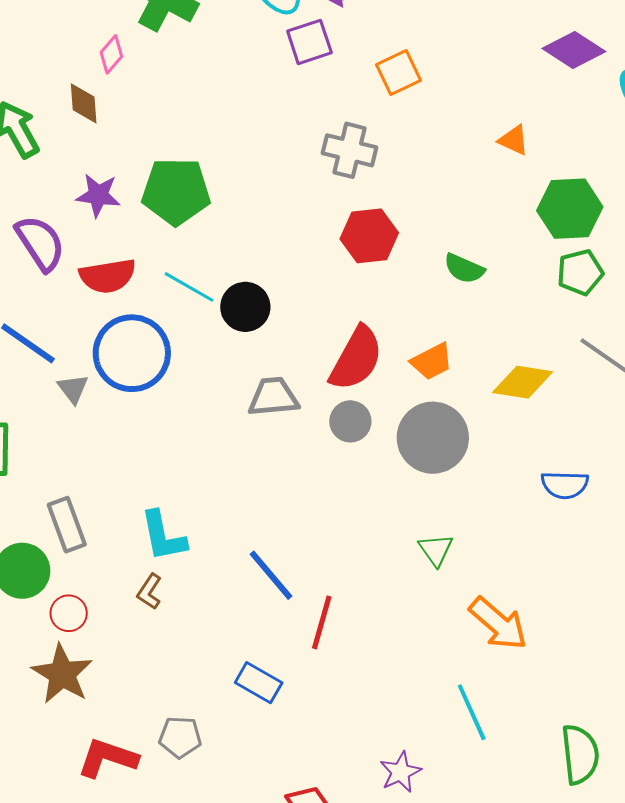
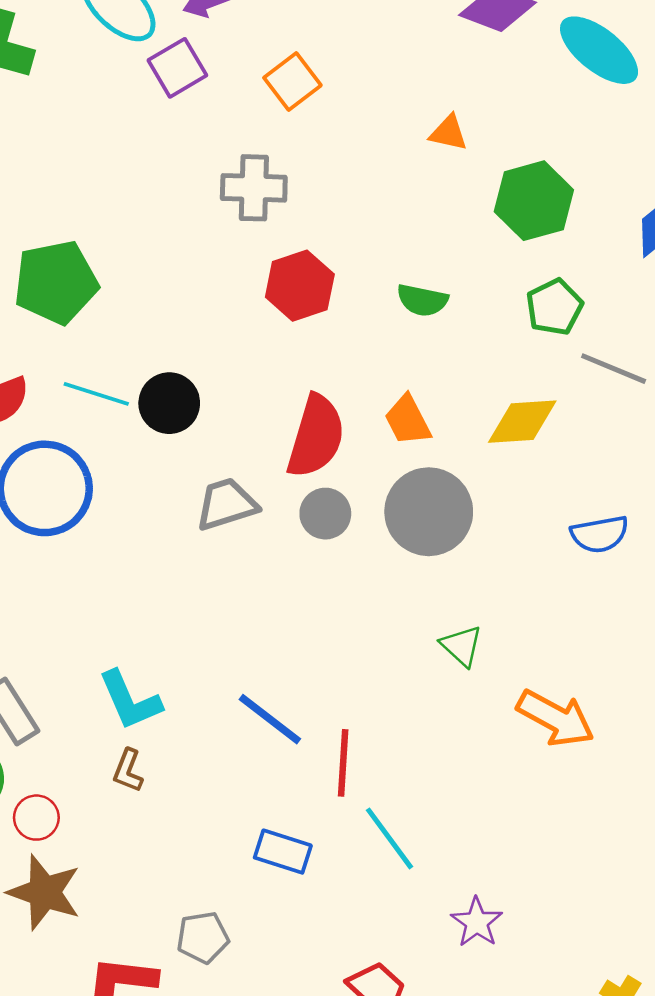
green pentagon: (580, 272) -> (554, 307), moved
orange trapezoid: (432, 361) -> (408, 420), turned 102
cyan line: (472, 712) -> (389, 838), moved

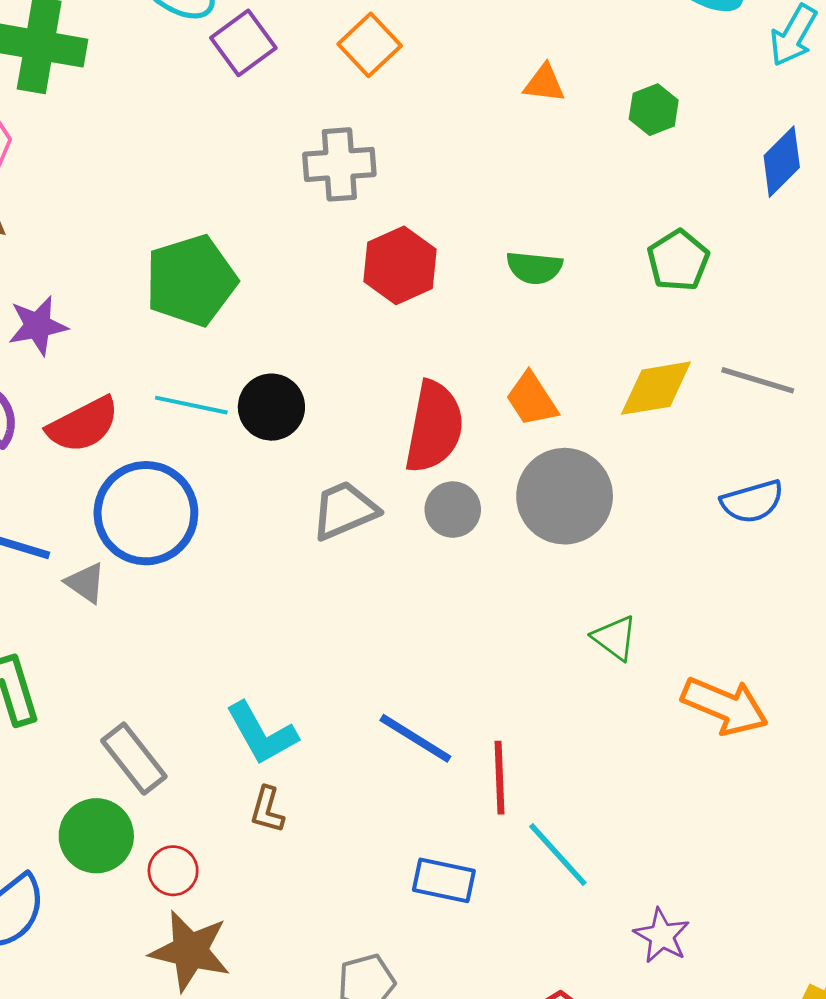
green hexagon: (534, 201) -> (654, 110), moved, size x0.6
green pentagon: (56, 282) -> (191, 281), moved
gray line: (614, 369) -> (758, 380), moved

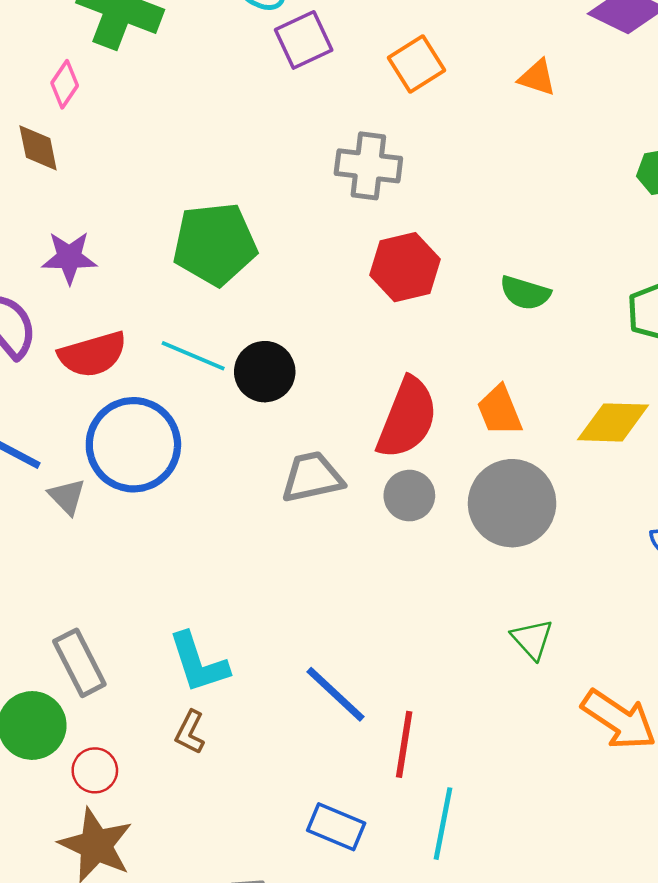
orange triangle: (544, 83) -> (537, 78), moved
cyan line: (558, 855) -> (443, 824), turned 42

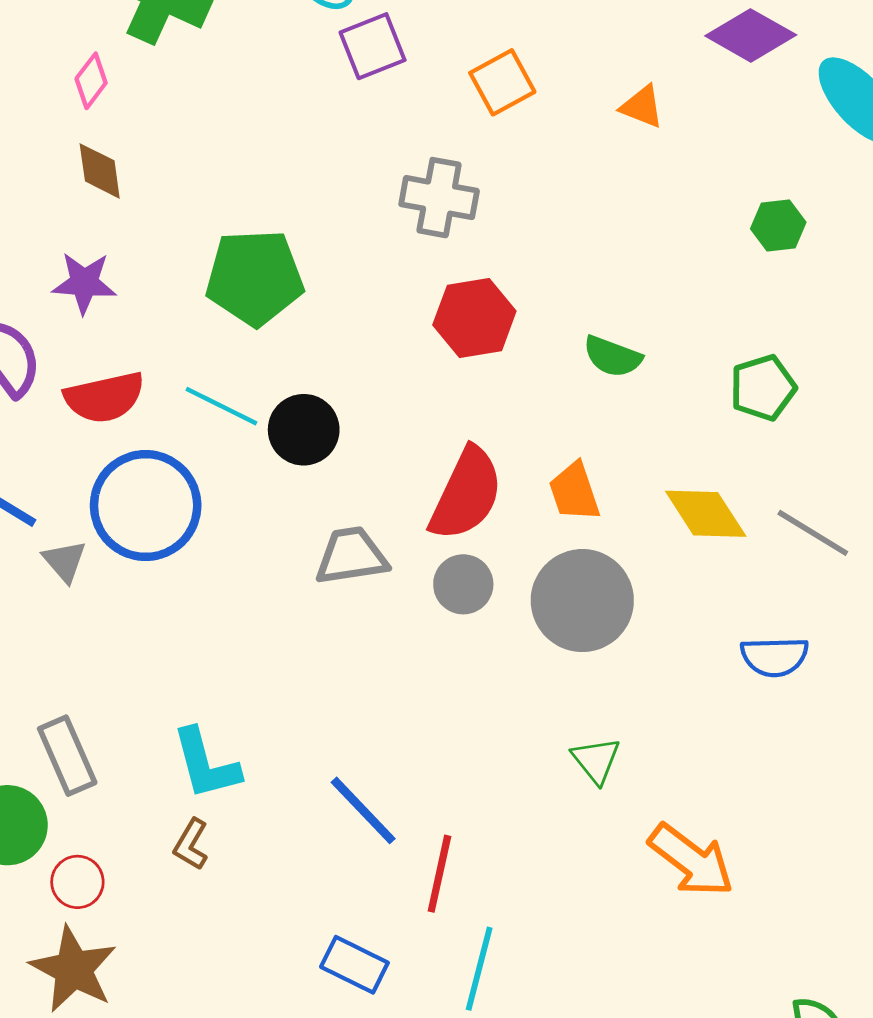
brown diamond: (38, 148) -> (100, 171), moved
yellow diamond: (613, 422) -> (706, 514), turned 52

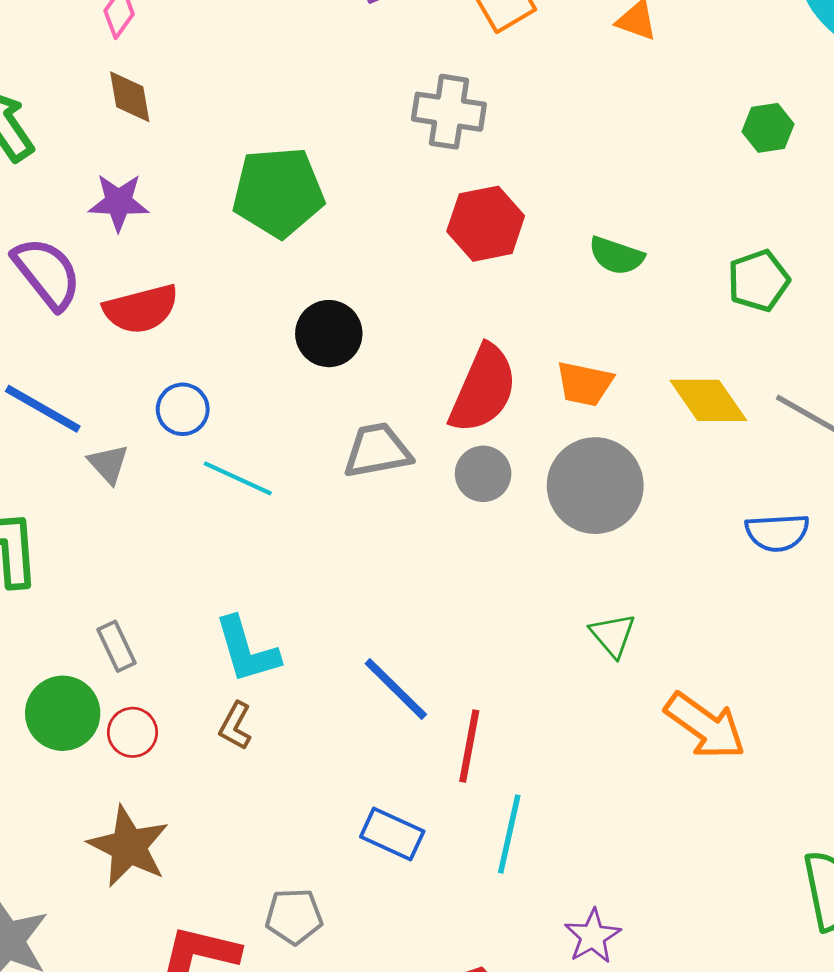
cyan line: (221, 406) -> (238, 478), moved
orange trapezoid: (574, 492) -> (585, 384), turned -58
blue circle: (146, 506) -> (183, 409), size x0.5
gray rectangle: (67, 756) -> (117, 646), size x0.7
red circle: (77, 882) -> (132, 732), moved

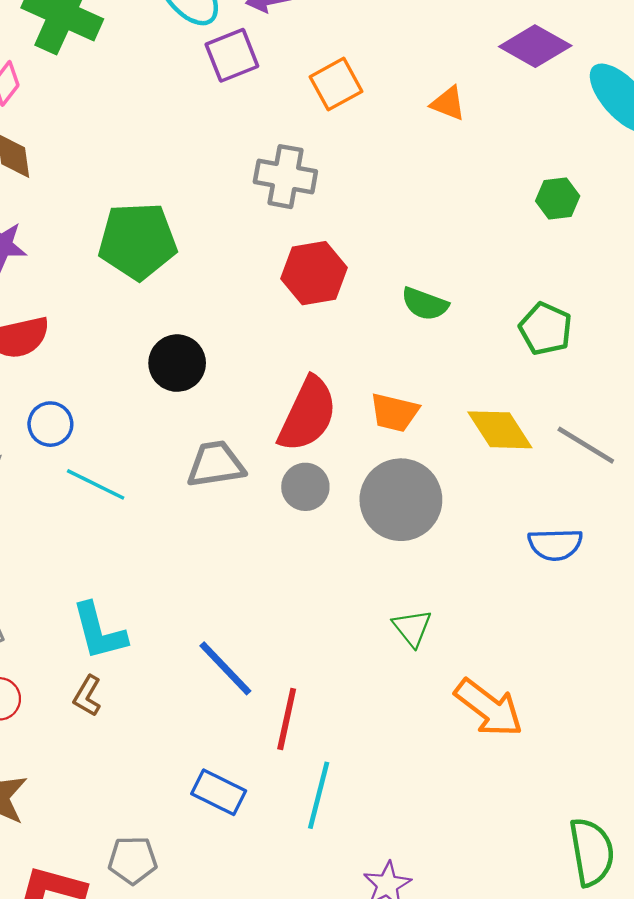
green pentagon: (758, 281) -> (546, 329), turned -30

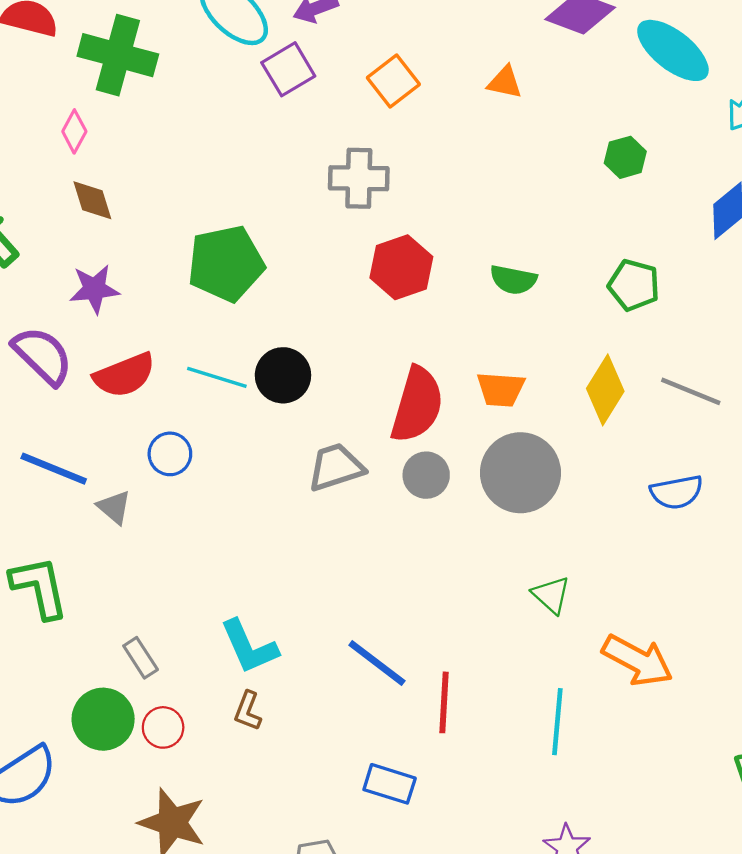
yellow diamond: (500, 430) -> (605, 390), turned 74
cyan line: (96, 484) -> (217, 377), moved
cyan line: (319, 795) -> (557, 722), moved

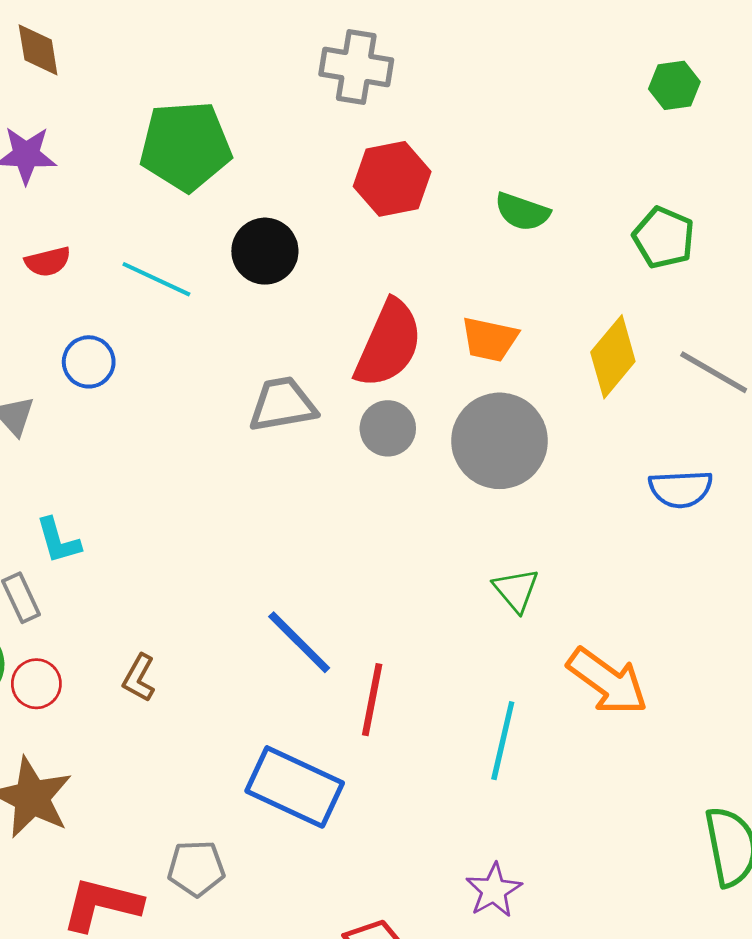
red semicircle: (124, 375) -> (48, 262), size x0.6
black circle: (283, 375) -> (265, 251), moved
cyan L-shape: (249, 647) -> (58, 541), moved, size x0.7
blue rectangle: (390, 784) -> (295, 787), size x1.5

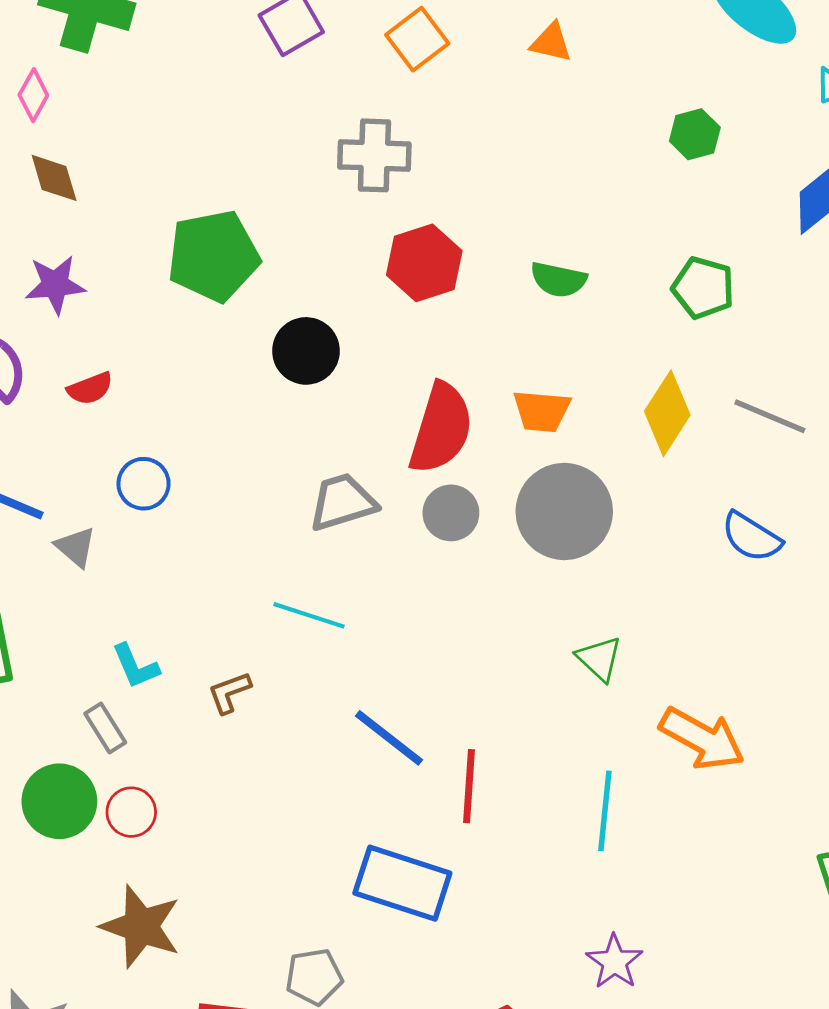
cyan line: (156, 279) -> (309, 615), moved
blue semicircle: (681, 489) -> (751, 537), turned 42
brown L-shape: (139, 678) -> (229, 692), moved, turned 48

